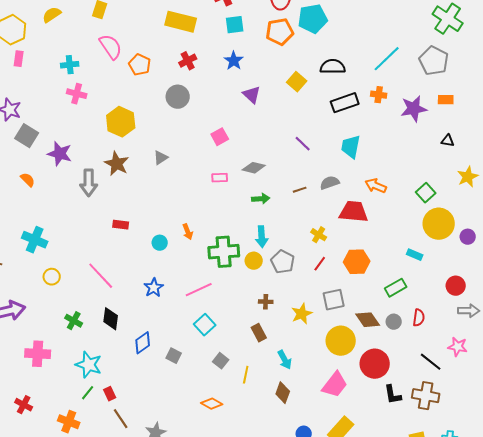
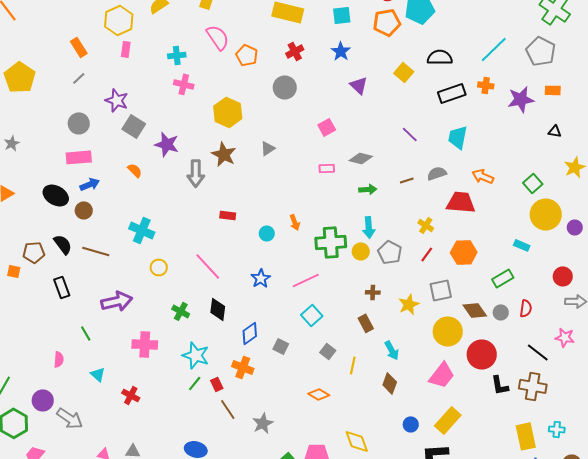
orange cross: (69, 422) -> (243, 367), moved

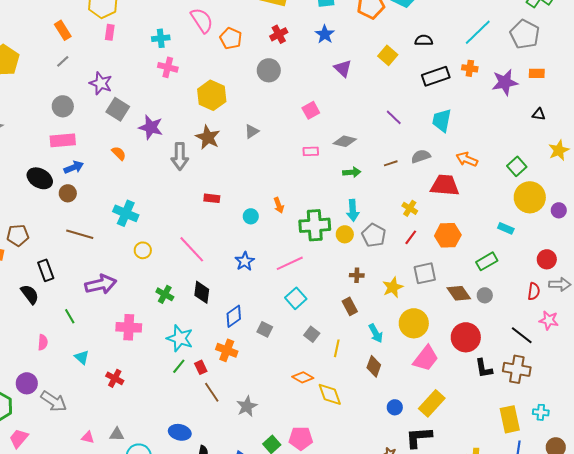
black semicircle: (440, 57) -> (424, 40), size x0.7
black semicircle: (63, 244) -> (30, 294), moved
red semicircle: (526, 308) -> (534, 291), moved
yellow circle: (448, 331) -> (414, 323), moved
yellow diamond: (357, 441) -> (330, 394), moved

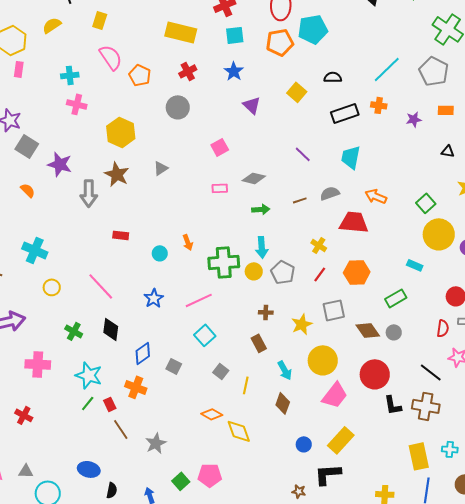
purple star: (505, 82) -> (414, 119), size x0.6

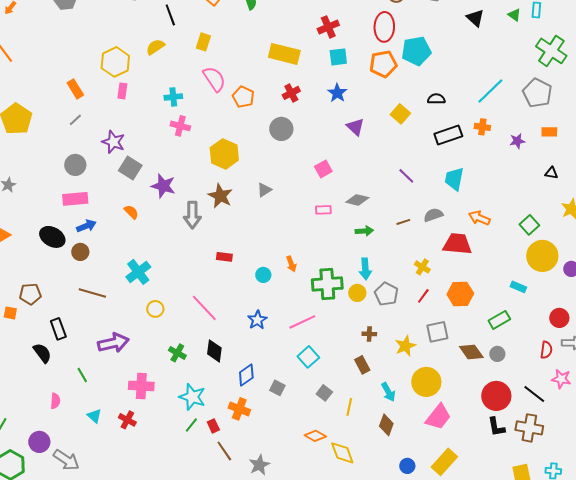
cyan cross: (35, 250) -> (138, 272), turned 30
red circle: (375, 374) -> (496, 396), moved
red cross: (24, 415) -> (127, 420), moved

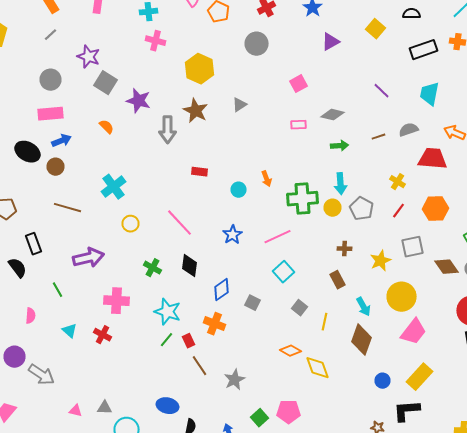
purple triangle: (355, 127) -> (330, 42), turned 48
brown diamond: (386, 425) -> (362, 340), size x1.4

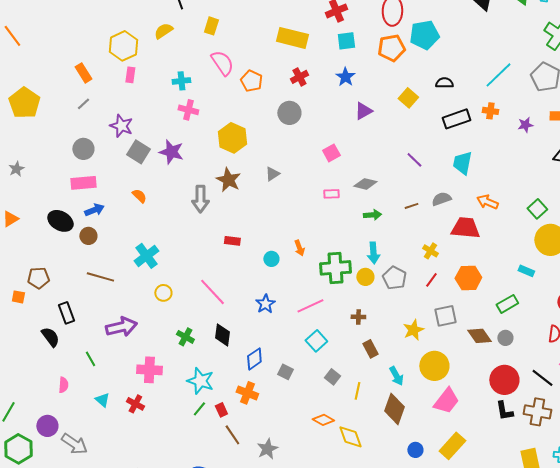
purple star: (138, 101) -> (171, 152), moved
brown cross: (344, 249) -> (358, 317), moved

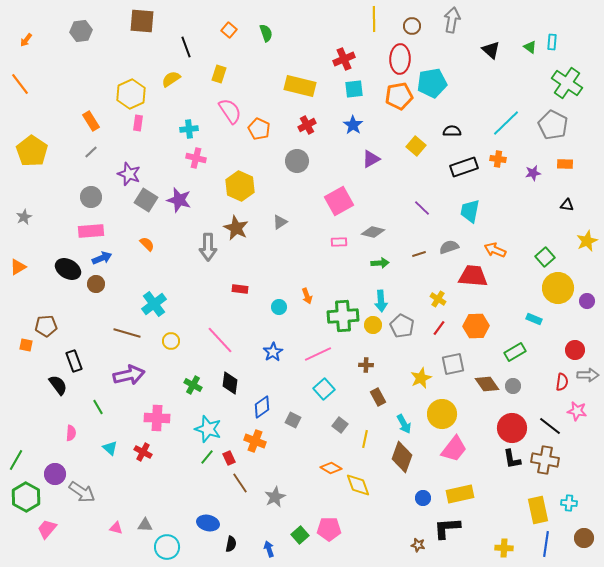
pink square: (331, 153) -> (339, 201), size x1.6
brown line: (100, 277) -> (127, 333), moved
yellow rectangle: (452, 446) -> (460, 494), turned 36

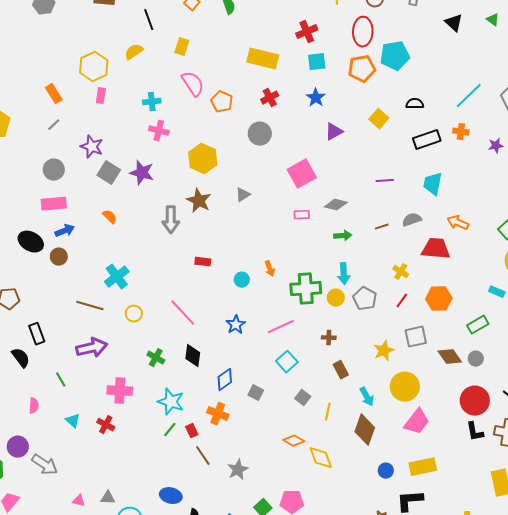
purple line: (422, 208) -> (385, 181), turned -48

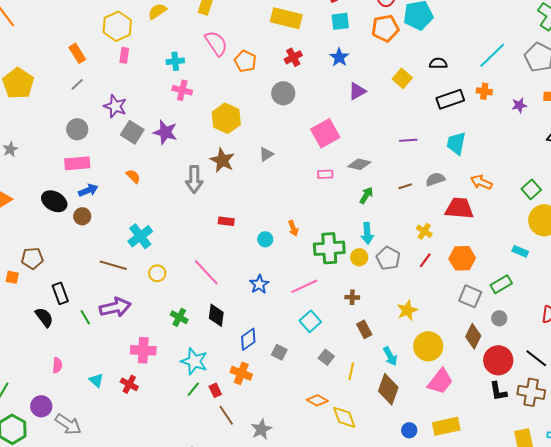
green arrow: (343, 236) -> (366, 195), turned -54
gray square: (416, 337) -> (470, 296), moved, turned 35
brown diamond: (450, 357) -> (473, 336), moved, turned 60
green line: (61, 380) -> (85, 317), moved

